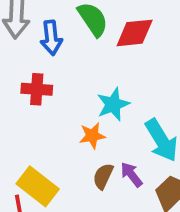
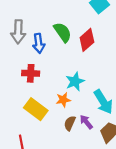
red diamond: (135, 33) -> (87, 40), turned -35
yellow rectangle: (38, 186) -> (36, 109), moved

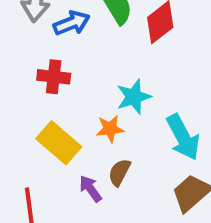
blue arrow: (39, 43) -> (72, 23), turned -108
purple arrow: (86, 122) -> (90, 189), moved

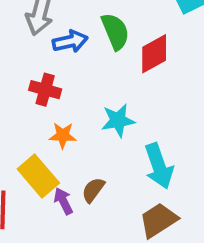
orange star: (110, 129) -> (63, 135), moved
yellow rectangle: (59, 143) -> (38, 176), moved

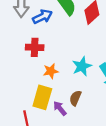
cyan star: (118, 120) -> (82, 66), moved
yellow rectangle: (38, 176) -> (42, 97), turned 70

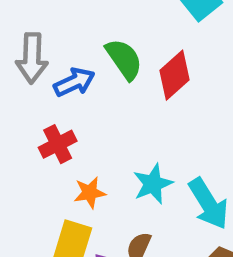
red cross: (35, 47) -> (58, 144), turned -30

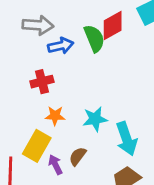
gray arrow: (32, 58) -> (38, 25), turned -100
red diamond: (174, 75) -> (113, 25), moved

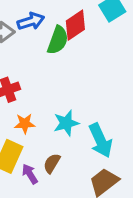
green semicircle: (94, 38) -> (58, 40), turned 48
blue arrow: (61, 46) -> (31, 21), moved

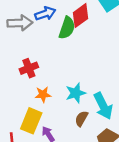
brown semicircle: (52, 163) -> (81, 119), moved

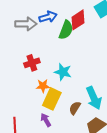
cyan star: (76, 93) -> (63, 72), moved, turned 30
yellow rectangle: (31, 121) -> (52, 99), moved

